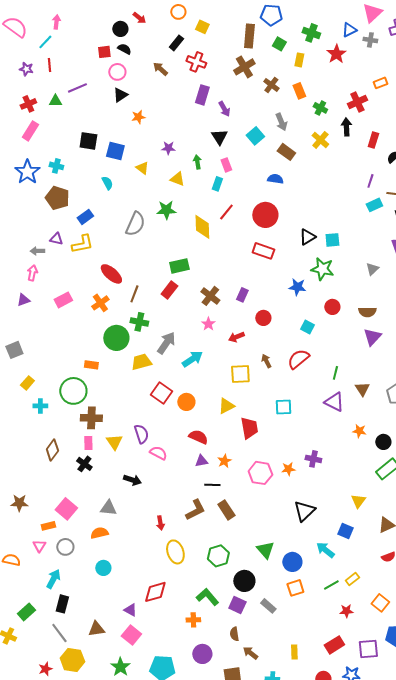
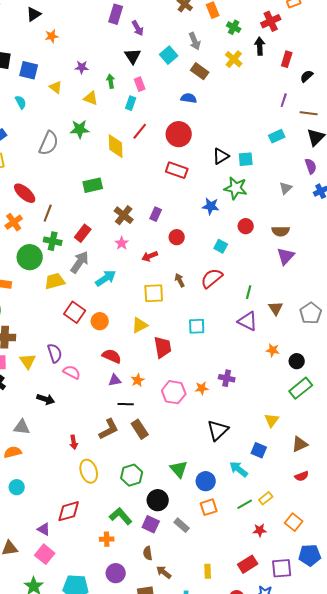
cyan rectangle: (374, 205) -> (277, 136), moved
red rectangle: (169, 290) -> (83, 233), moved

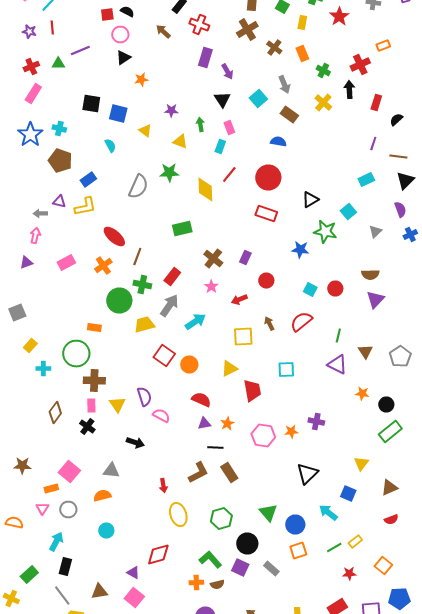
cyan square: (246, 159) -> (348, 212), moved, turned -35
red circle: (246, 226) -> (335, 288), moved
brown semicircle: (148, 553) -> (217, 584), moved, turned -96

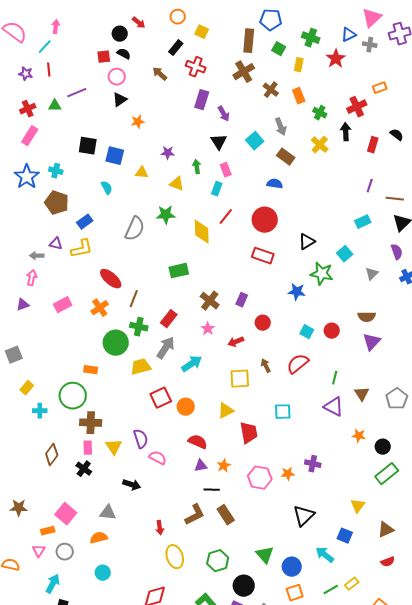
black semicircle: (396, 120) -> (397, 135), moved, turned 80
yellow triangle: (145, 130) -> (142, 173), turned -32
red square: (164, 356) -> (161, 398), turned 30

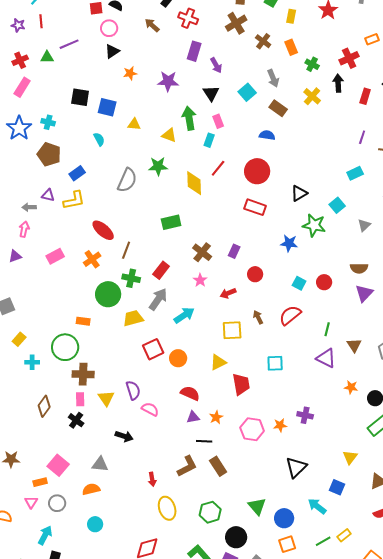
purple star: (168, 153) -> (168, 81), moved, size x1.5
green arrow: (197, 167) -> (189, 118), size x1.6

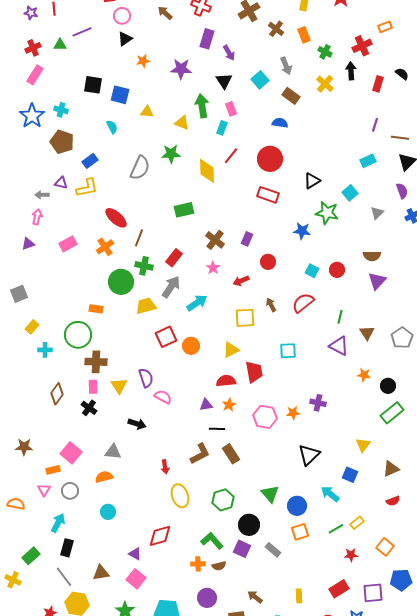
red semicircle: (190, 393) -> (226, 381), moved, turned -30

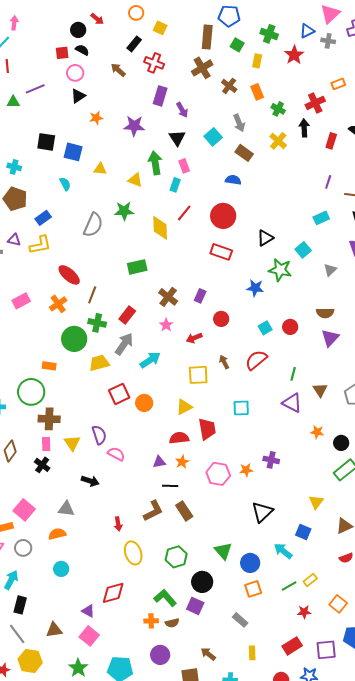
cyan square: (312, 271) -> (265, 328), turned 32
gray rectangle: (273, 550) -> (240, 620), moved

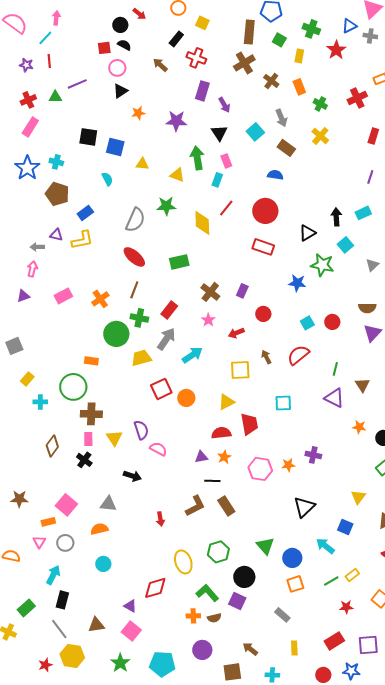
black arrow: (304, 128) -> (336, 217), moved
red ellipse: (69, 275) -> (134, 257), moved
yellow ellipse: (133, 553) -> (183, 562), moved

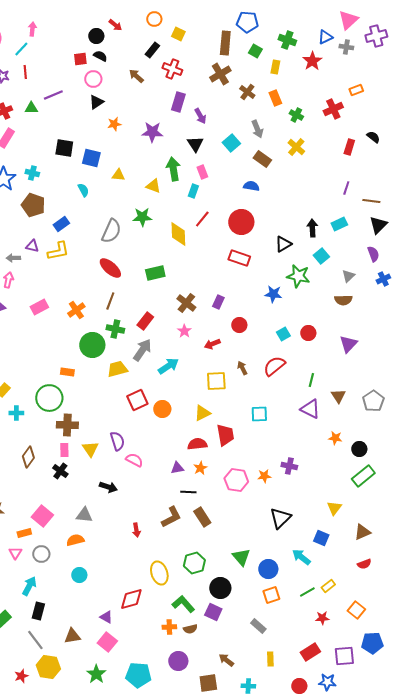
brown semicircle: (367, 308) -> (343, 300), moved

